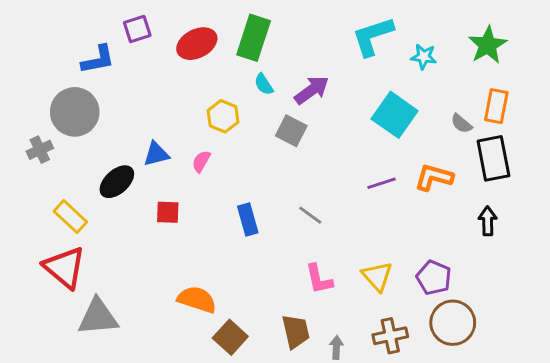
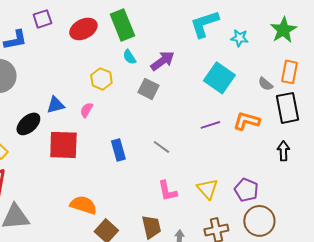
green rectangle: (254, 38) -> (122, 25), turned -40
red square: (168, 212) -> (63, 145), size x1.8

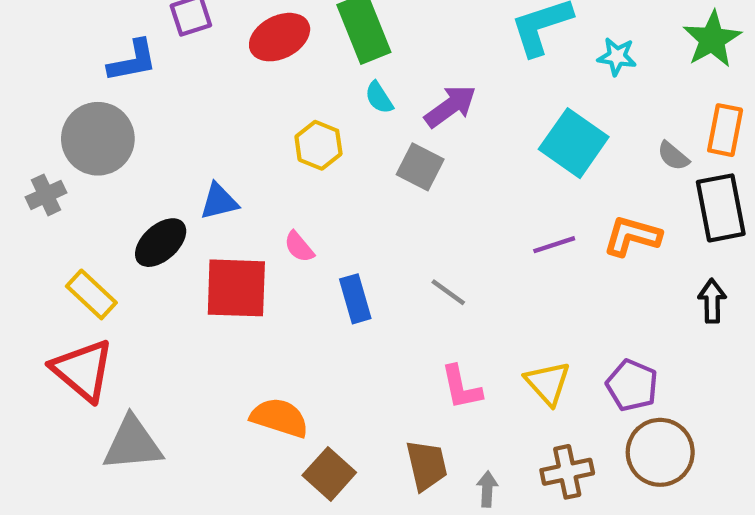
pink semicircle: (86, 110) -> (299, 247), moved, turned -70

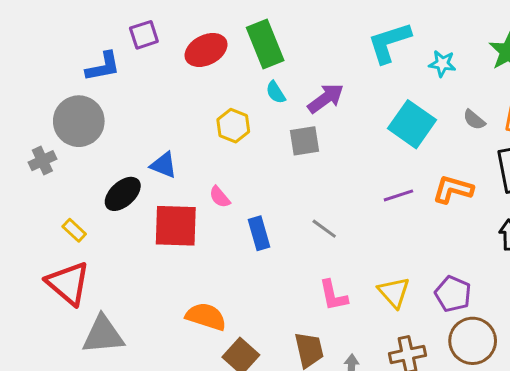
gray semicircle: (673, 156) -> (474, 120), moved
gray square: (420, 167) -> (304, 141), turned -36
blue triangle: (219, 201) -> (164, 165), turned 36
yellow rectangle: (91, 294) -> (74, 230), size x0.7

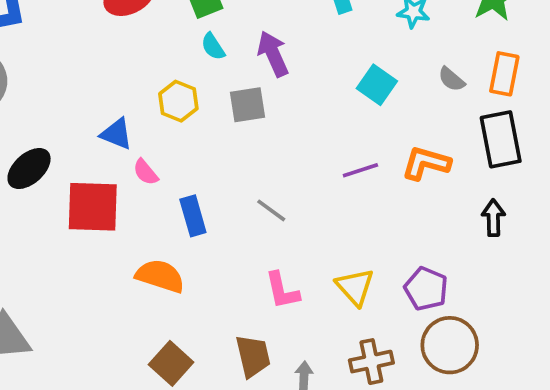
purple arrow: (326, 98) -> (273, 54), turned -78
cyan square: (412, 124) -> (377, 85), size x0.7
yellow hexagon: (233, 126) -> (178, 101), moved
blue triangle: (164, 165) -> (116, 134), moved
orange semicircle: (206, 317) -> (160, 276), moved

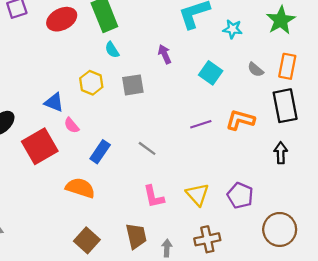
purple arrow: (273, 54) -> (165, 54), moved, size x0.7
red square: (93, 207) -> (40, 146), turned -32
blue rectangle: (193, 216) -> (100, 152), turned 50
brown circle: (450, 345) -> (280, 229), moved

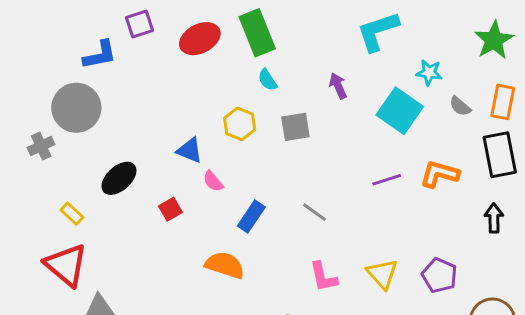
cyan star: (233, 29) -> (429, 72), moved
cyan square: (211, 73) -> (400, 111), size x1.4
red square: (40, 146) -> (170, 209), size x0.5

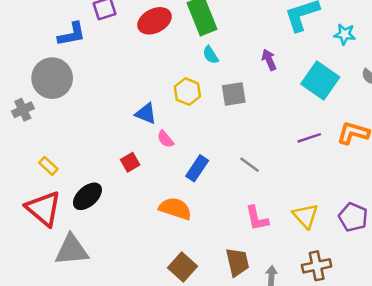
cyan star: (429, 72) -> (345, 34), moved
black ellipse: (119, 178) -> (87, 196), moved

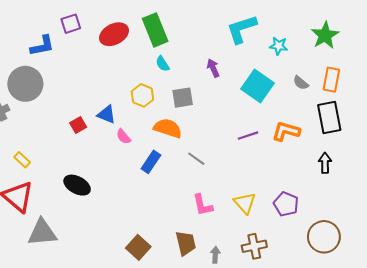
red square: (130, 162) -> (78, 125), moved
black ellipse: (87, 196) -> (77, 185), moved, turned 70
orange semicircle: (175, 209) -> (168, 128), moved

